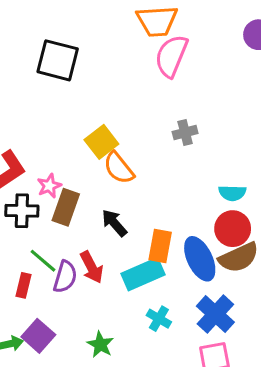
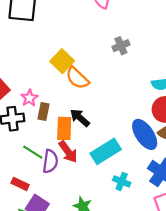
brown rectangle: (66, 207) -> (44, 112), size x0.7
orange rectangle: (160, 246) -> (64, 128), moved
red rectangle: (23, 285) -> (20, 184), moved, turned -70

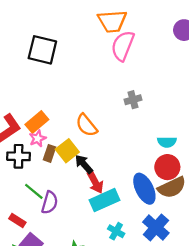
yellow square: (62, 61) -> (67, 151), moved
orange rectangle: (64, 128) -> (37, 122), moved, turned 40
red arrow: (68, 152) -> (95, 182), moved

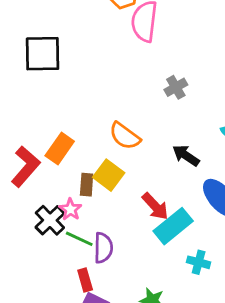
pink star: (38, 139) -> (70, 209), moved
black cross: (18, 156) -> (50, 220), moved, turned -30
black arrow: (84, 164) -> (186, 155), moved
red rectangle: (17, 220) -> (85, 280), moved, turned 56

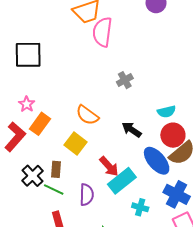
brown rectangle: (87, 185) -> (56, 169), moved
pink star: (70, 209) -> (27, 104), moved
purple semicircle: (103, 248) -> (87, 195), moved

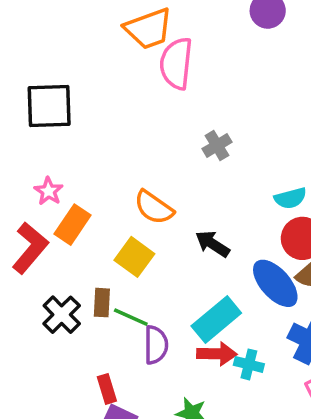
black arrow: (132, 130) -> (213, 244), moved
red arrow: (109, 166) -> (217, 354), moved, turned -45
green line: (54, 189) -> (131, 317), moved

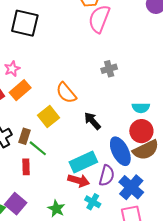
purple semicircle: (156, 345) -> (107, 176), moved
cyan cross: (249, 364) -> (93, 202), moved
red rectangle: (107, 389) -> (26, 167), moved

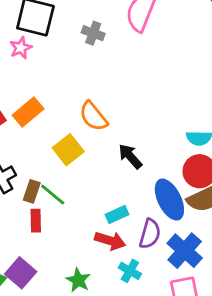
pink star: (12, 69) -> (21, 48), moved
gray cross: (109, 69) -> (93, 33), moved, turned 35
brown rectangle: (24, 136) -> (32, 191), moved
cyan rectangle: (83, 162) -> (117, 214), size x0.6

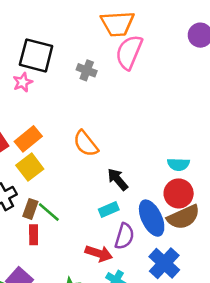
yellow square: (68, 150) -> (30, 167), moved
cyan rectangle: (117, 214) -> (109, 210), moved
purple semicircle: (150, 234) -> (124, 236), moved

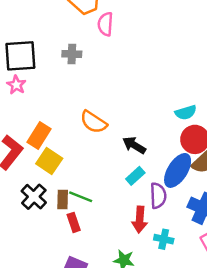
pink semicircle: (129, 52) -> (105, 24), size x0.7
blue ellipse: (152, 218) -> (178, 170), turned 76
red arrow: (99, 253) -> (140, 220), turned 95

